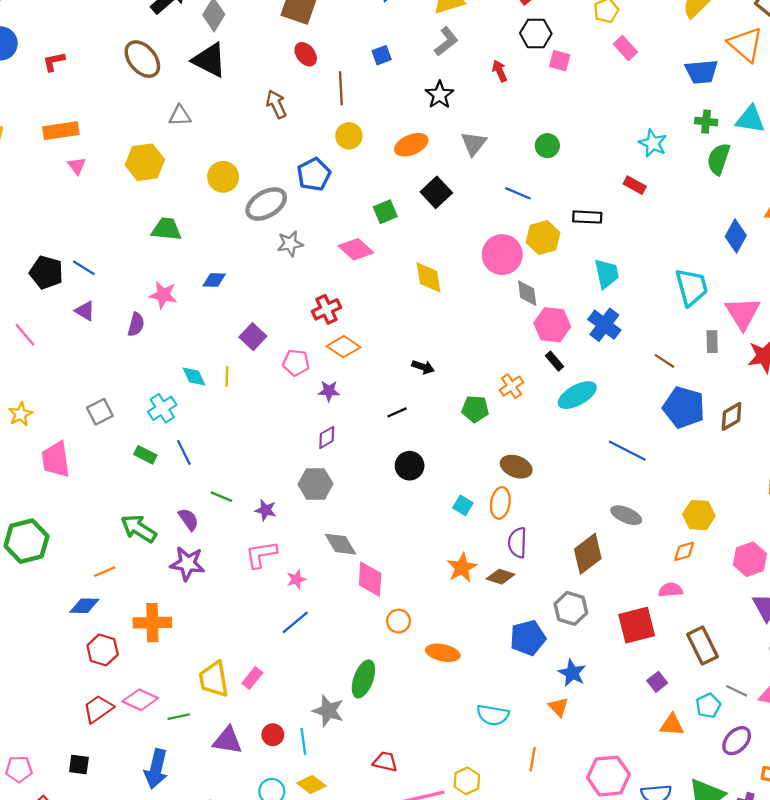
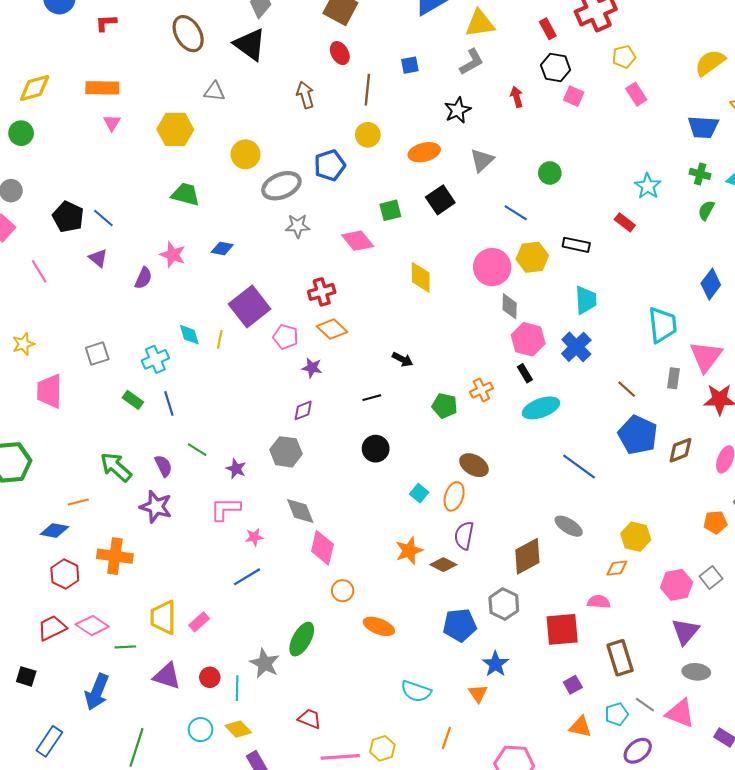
green semicircle: (719, 159) -> (706, 210), size x0.7
purple square: (253, 337) -> (250, 306), size x1.6

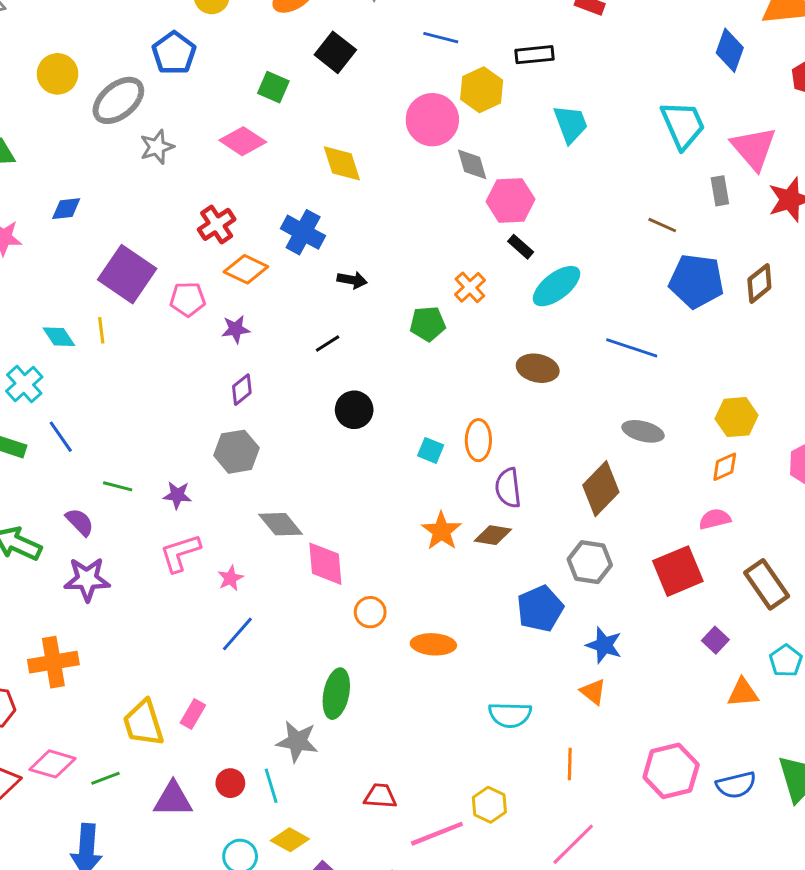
green square: (390, 210) -> (273, 87), turned -35
blue cross: (576, 347) -> (303, 232), moved
brown ellipse: (474, 465) -> (538, 368), moved

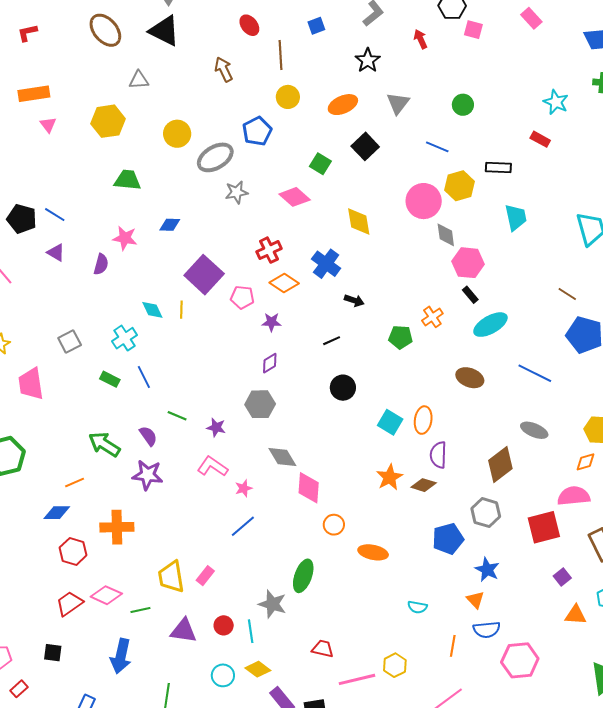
cyan square: (431, 450) -> (390, 422), size x1.4
pink semicircle: (715, 519) -> (574, 496), size x1.5
pink L-shape: (180, 553) -> (212, 466), turned 44
cyan semicircle: (510, 715) -> (417, 607), size x0.7
blue semicircle: (736, 785) -> (487, 630), moved

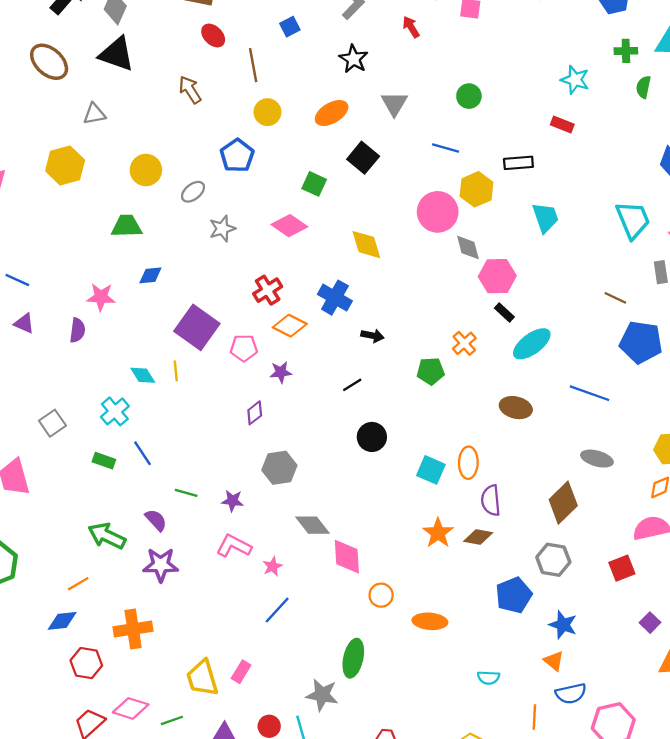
gray ellipse: (215, 157) -> (193, 192), size x0.6
green trapezoid: (127, 180) -> (127, 226), moved
purple diamond: (270, 363) -> (255, 413), moved
red square: (544, 527) -> (622, 568), size x0.7

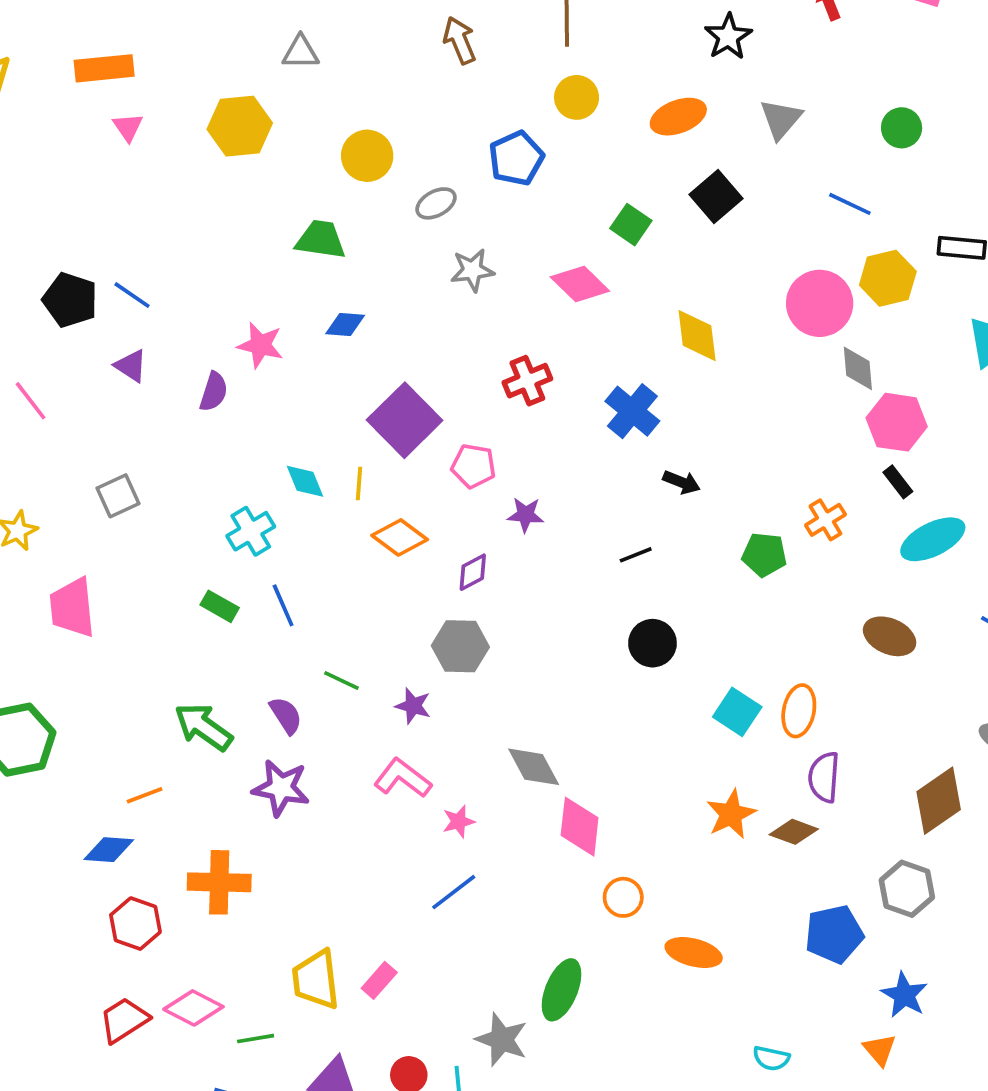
orange diamond: (290, 326) -> (400, 537), moved
gray square: (52, 423) -> (118, 496), moved
gray hexagon: (279, 468) -> (460, 646), moved

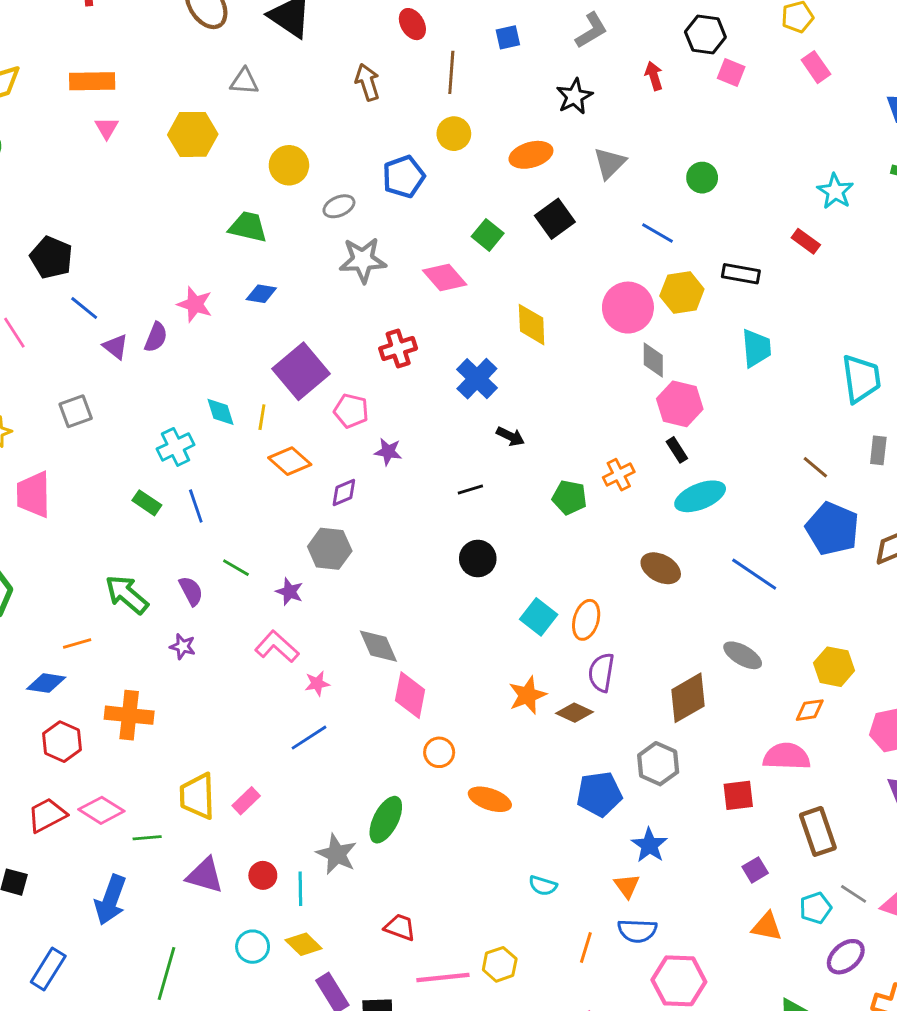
gray star: (472, 270) -> (363, 260), size x1.4
blue line: (132, 295) -> (84, 308), moved
purple triangle: (131, 366) -> (116, 347), moved
purple star: (281, 788) -> (183, 646), size x0.6

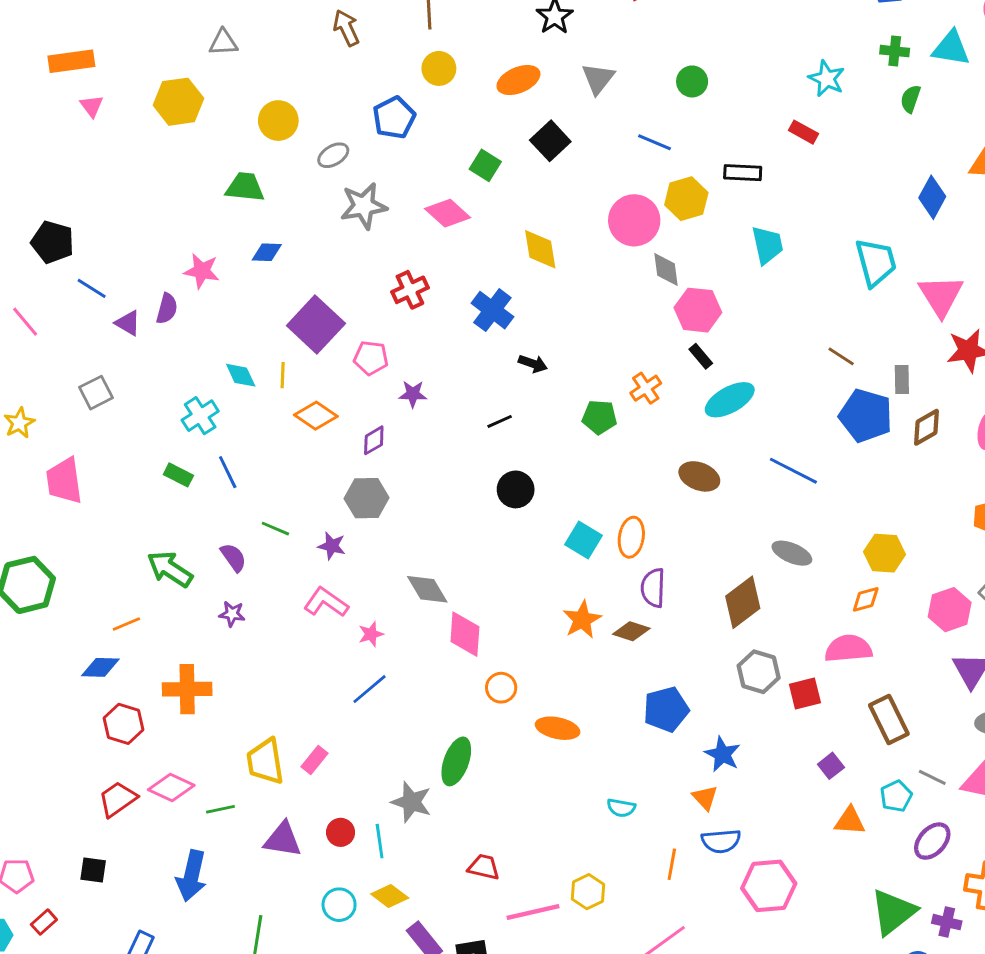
gray rectangle: (878, 450) -> (902, 380), moved
gray hexagon: (658, 764) -> (759, 672), moved

